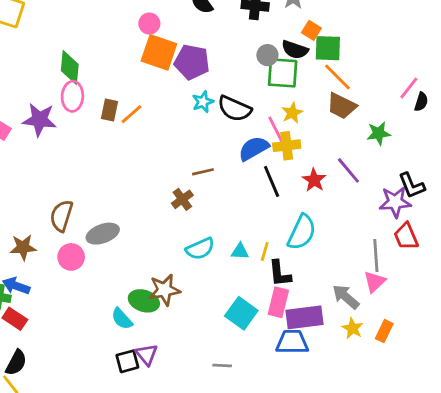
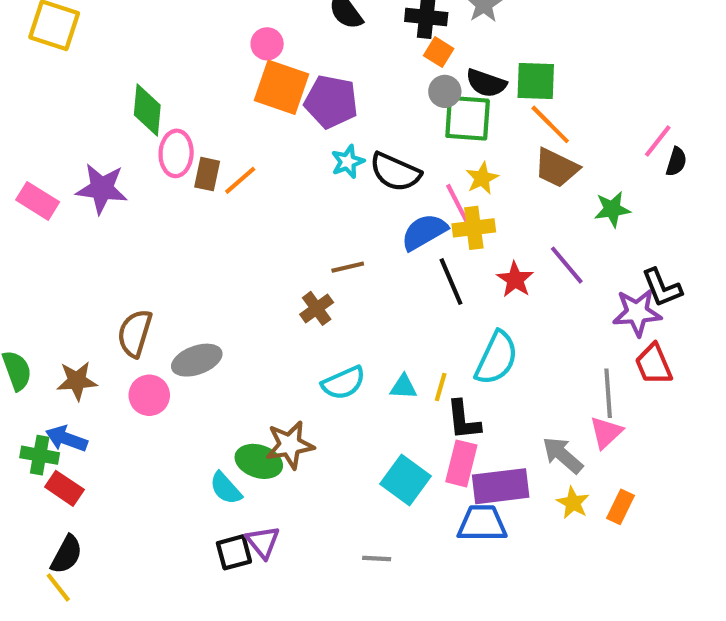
orange square: (311, 30) -> (439, 52), moved
pink ellipse: (72, 96) -> (176, 153), moved

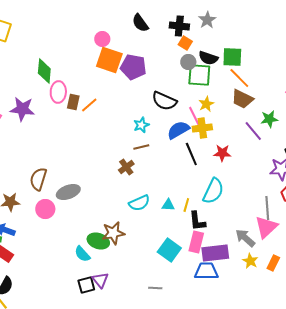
cyan star: (348, 162) -> (141, 125), moved
purple line: (567, 265) -> (253, 131), moved
red star: (515, 279) -> (222, 153), turned -30
pink triangle: (606, 432) -> (266, 227), size x1.4

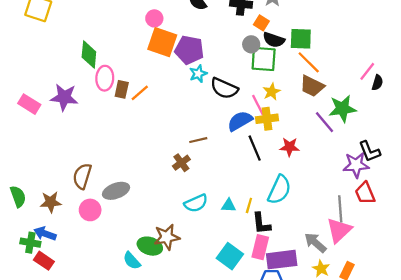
orange square: (185, 43) -> (261, 23), moved
green star: (269, 119) -> (342, 109), size x1.4
cyan star: (141, 125) -> (198, 74), moved

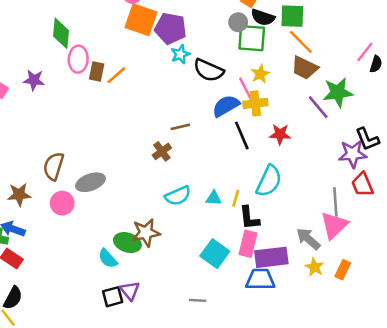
purple star: (64, 97) -> (34, 80), size x0.7

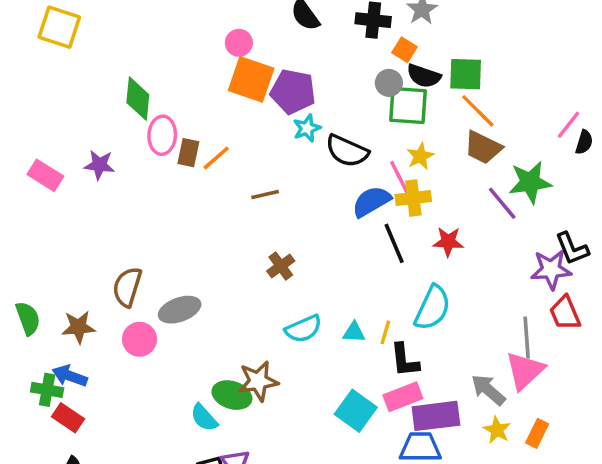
brown line: (180, 127) -> (265, 195), moved
pink rectangle: (248, 244) -> (403, 397), turned 55

